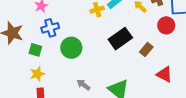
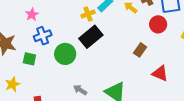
black rectangle: (120, 39) -> (91, 37), moved
yellow star: (37, 74) -> (12, 84), moved

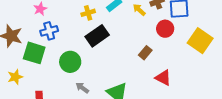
yellow cross: (88, 14) -> (88, 13), moved
green circle: (65, 54) -> (70, 62), moved
green square: (29, 59) -> (34, 53), size x1.6

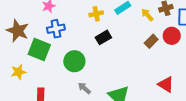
black rectangle: (97, 36) -> (103, 37), size x0.7
brown rectangle: (145, 53) -> (151, 41), moved

